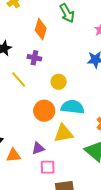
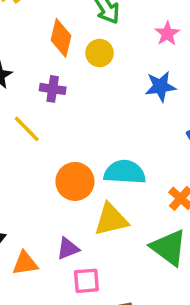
yellow circle: (59, 82) -> (100, 53), moved

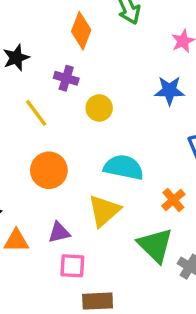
yellow circle: (100, 53) -> (99, 108), moved
orange circle: (75, 181) -> (49, 170), moved
yellow triangle: (111, 220) -> (104, 211), turned -36

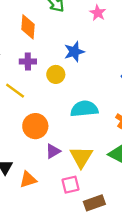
blue star: (169, 91) -> (74, 52), moved
yellow triangle: (104, 211) -> (81, 157), moved
purple triangle: (59, 232) -> (53, 151), moved

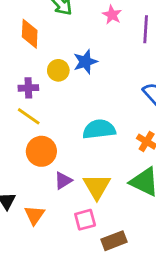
purple cross: (28, 61) -> (28, 88), moved
yellow circle: (56, 74) -> (58, 70), moved
yellow line: (15, 91) -> (29, 116), moved
orange triangle: (28, 180) -> (35, 215), turned -36

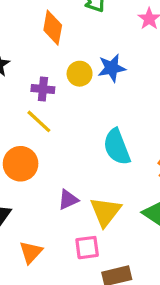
cyan semicircle: (99, 129) -> (117, 147), turned -112
orange circle: (41, 151) -> (21, 164), moved
orange triangle: (35, 215) -> (31, 252), moved

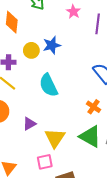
cyan semicircle: (117, 147) -> (48, 85), moved
purple triangle: (68, 200) -> (29, 124), moved

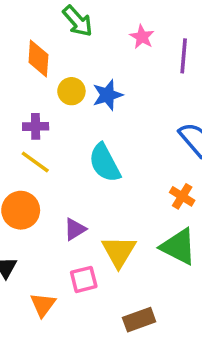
yellow circle: (31, 50) -> (71, 91), moved
pink square: (45, 162) -> (84, 279), moved

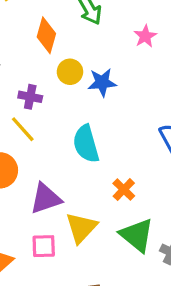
orange cross: (182, 196) -> (124, 190), moved
purple triangle: (75, 229) -> (46, 199), size x1.5

